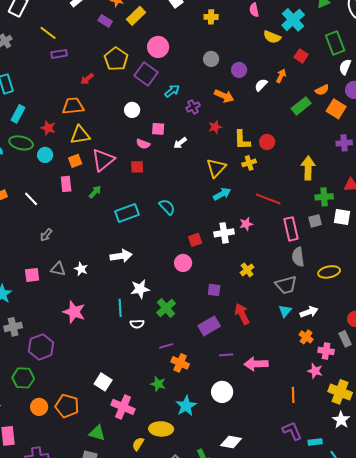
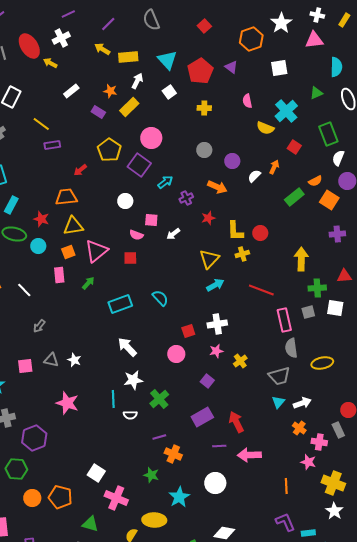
pink star: (246, 224) -> (216, 351), moved
white arrow: (121, 256) -> (127, 347), moved, turned -125
purple square: (214, 290) -> (207, 381), turned 32
red arrow: (242, 314) -> (236, 422), moved

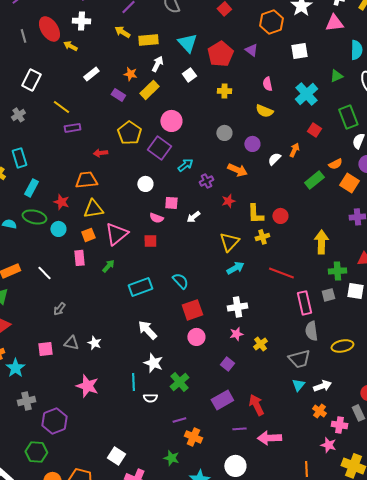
white cross: (61, 38) -> (81, 21), turned 30
yellow semicircle: (265, 128) -> (264, 111), moved
red arrow: (80, 170) -> (100, 153), turned 32
red square: (188, 331) -> (192, 310), moved, size x1.5
white star: (133, 380) -> (153, 363), turned 30

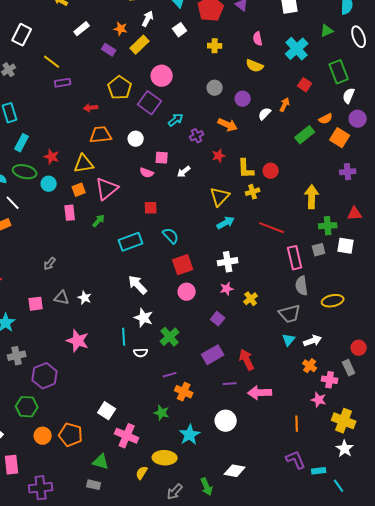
orange trapezoid: (86, 180) -> (101, 135), moved
red square: (150, 241) -> (151, 208), moved
white line: (44, 273) -> (13, 203), moved

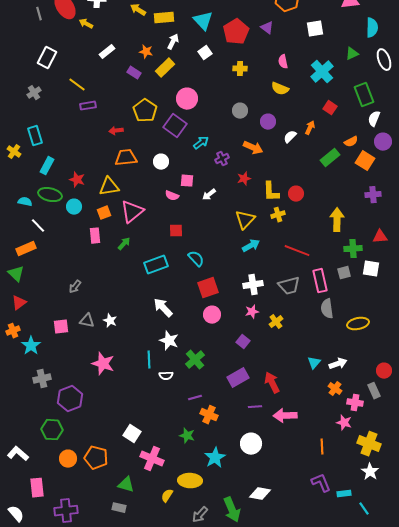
gray trapezoid: (290, 314) -> (289, 286), moved
green arrow: (207, 487) -> (232, 510), size x1.4

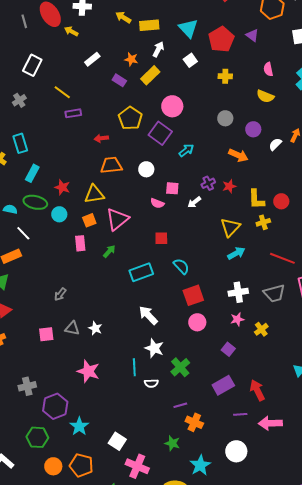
purple cross: (222, 159) -> (208, 183), moved
cyan star: (31, 346) -> (79, 426), moved

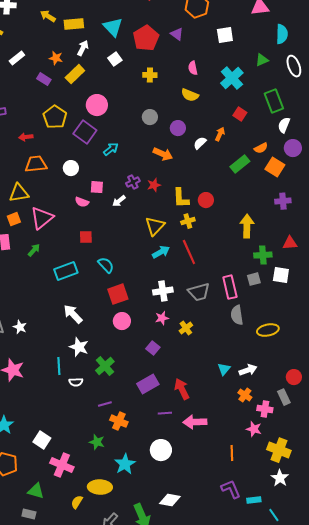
red line: (282, 258) -> (189, 252), moved, turned 45

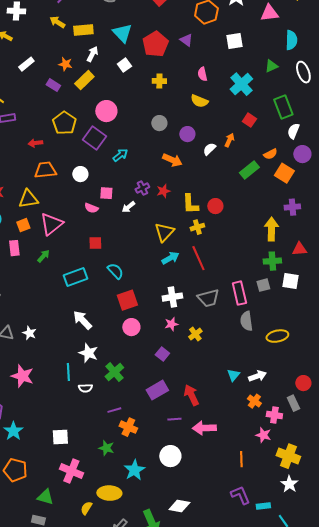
yellow arrow: (247, 226) -> (271, 229), moved
white square: (42, 440) -> (60, 437), moved, turned -36

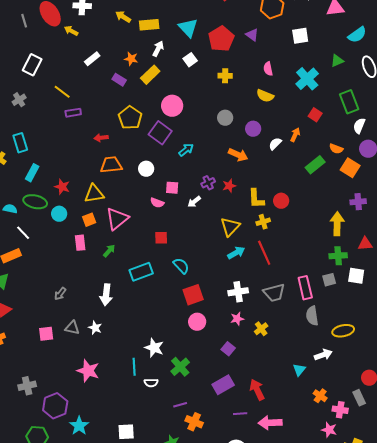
cyan semicircle: (291, 40) -> (357, 35), turned 54
orange semicircle: (270, 154) -> (336, 149), turned 48
white arrow: (82, 320) -> (106, 295), moved, turned -130
white arrow: (257, 376) -> (323, 355), moved

